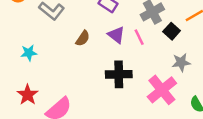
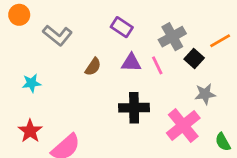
purple triangle: (116, 35) -> (131, 63), turned -36

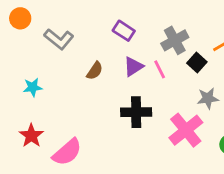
purple triangle: (131, 63) -> (133, 67), turned -35

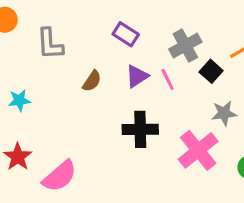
gray L-shape: (59, 39) -> (50, 44), turned 48

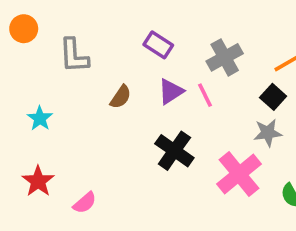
black square: (211, 71) -> (273, 97), moved
cyan star: (19, 100) -> (40, 118), turned -30
black cross: (140, 129) -> (174, 151), turned 36
pink semicircle: (60, 176) -> (85, 203), size x0.6

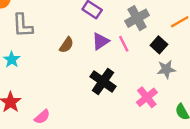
gray L-shape: (74, 56) -> (23, 25), moved
black square: (273, 97) -> (159, 45), moved
pink cross: (239, 174) -> (147, 97), size x0.7

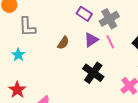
gray cross: (137, 18) -> (109, 19), moved

